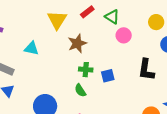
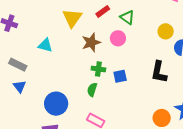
yellow circle: (156, 22) -> (166, 31), moved
pink circle: (124, 35) -> (118, 38), moved
green semicircle: (80, 90) -> (92, 90), turned 48

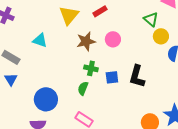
green triangle: (127, 17) -> (151, 19), moved
black L-shape: (159, 72) -> (137, 76), moved

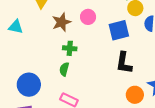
black L-shape: (137, 76) -> (124, 63), moved
blue square: (112, 77) -> (119, 30), moved, size x1.5

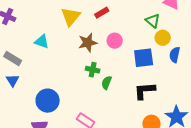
black L-shape: (124, 63) -> (145, 91), turned 70
green semicircle: (64, 69) -> (107, 83), moved

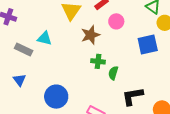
pink circle: (115, 41) -> (116, 21), moved
gray rectangle: (13, 58) -> (24, 49), moved
black L-shape: (145, 91) -> (133, 96), moved

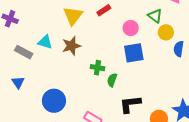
pink circle: (116, 21) -> (131, 28), moved
brown star: (90, 35) -> (71, 46), moved
blue square: (148, 45) -> (134, 53), moved

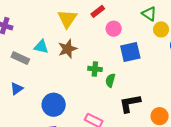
pink circle: (131, 28) -> (114, 29), moved
blue triangle: (18, 82) -> (17, 89), turned 32

